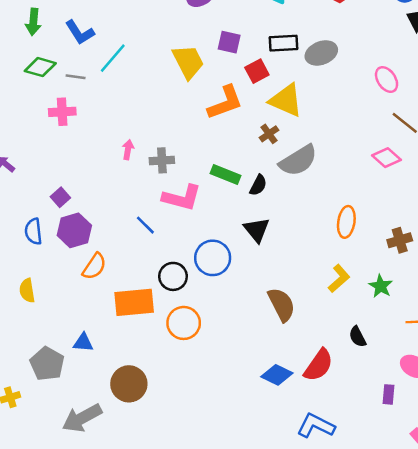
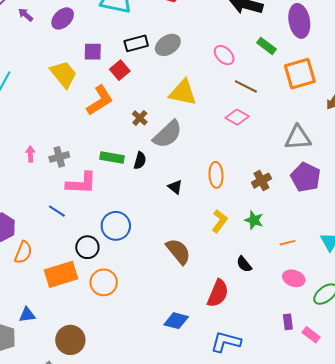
yellow triangle: (286, 100) -> (183, 92), moved
black triangle: (257, 230) -> (175, 187), moved, size x0.7
blue diamond: (277, 375) -> (176, 321), moved
purple rectangle: (388, 394) -> (288, 322), moved

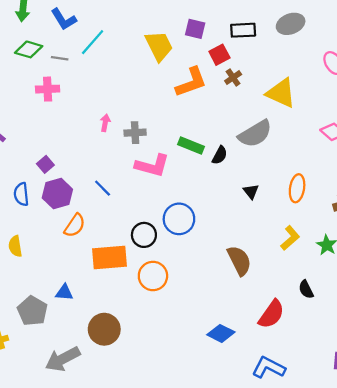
gray ellipse: (168, 45) -> (291, 24), moved
brown cross: (140, 118) -> (233, 78), moved
blue line: (57, 211) -> (103, 188), moved

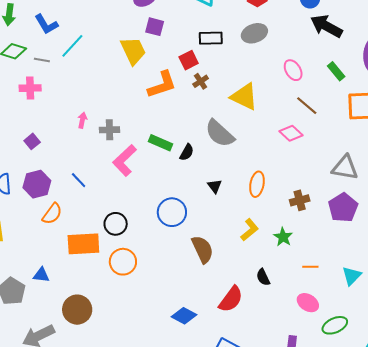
purple square: (195, 29) -> (155, 27), moved
gray semicircle: (255, 134) -> (220, 133), turned 72
purple square: (45, 164) -> (32, 141), moved
pink L-shape: (152, 166) -> (125, 160), turned 120
blue circle: (179, 219) -> (172, 212), moved

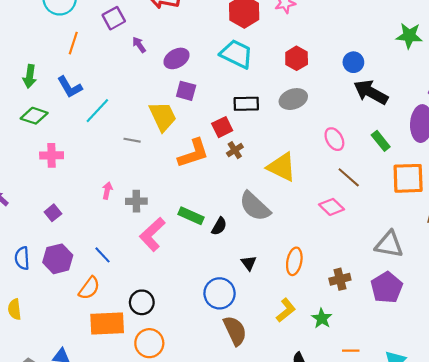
gray line: (42, 60) -> (132, 140), moved
blue circle: (172, 212) -> (220, 293), moved
orange semicircle: (52, 214) -> (89, 288), moved

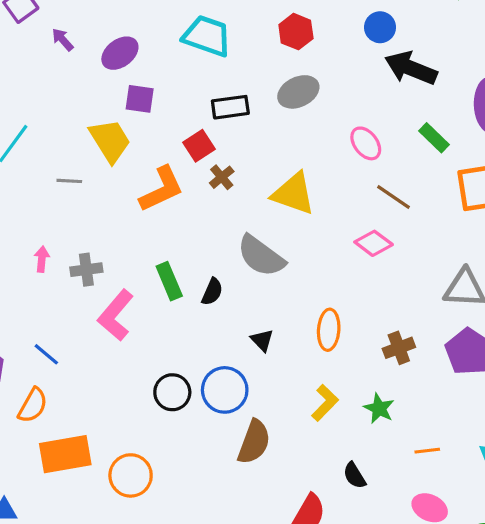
green rectangle: (191, 216) -> (169, 281), turned 50
black circle: (142, 302) -> (172, 392), moved
brown semicircle: (235, 331) -> (254, 442), turned 52

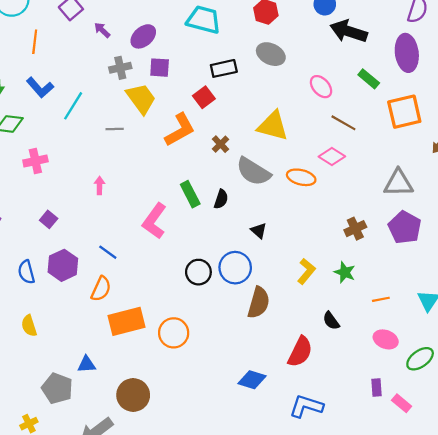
gray ellipse: (298, 92) -> (271, 54), turned 56
brown cross: (222, 177) -> (221, 144), moved
gray cross: (86, 270) -> (120, 68), moved
orange ellipse: (329, 330) -> (301, 177), moved, turned -76

